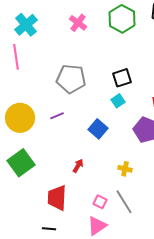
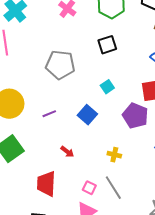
black square: (122, 78) -> (107, 45), moved
purple line: (57, 116) -> (49, 114), moved
red arrow: (78, 166) -> (67, 152), turned 96

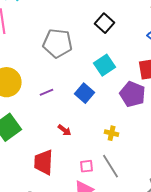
black square: (107, 45) -> (105, 23), turned -30
cyan square: (107, 87) -> (105, 65), size x1.5
pink square: (89, 188) -> (87, 166), turned -32

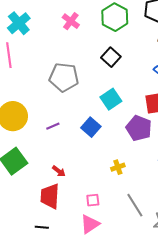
red arrow: (65, 130) -> (59, 171), moved
yellow cross: (112, 133) -> (118, 167), turned -32
gray line: (111, 166) -> (135, 205), moved

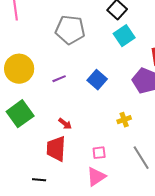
cyan square: (111, 99) -> (124, 36), moved
black line: (42, 227) -> (39, 180), moved

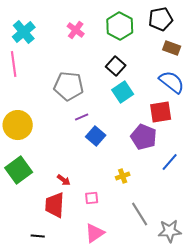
purple line: (59, 79) -> (82, 117), moved
pink square: (99, 153) -> (92, 198), moved

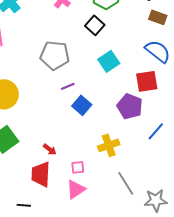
black square: (116, 66) -> (95, 25), moved
yellow cross: (123, 176) -> (109, 145), size x1.5
pink triangle: (95, 233) -> (76, 189), moved

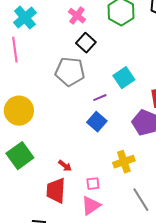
black square: (95, 25) -> (86, 43), moved
purple line: (68, 86) -> (100, 98), moved

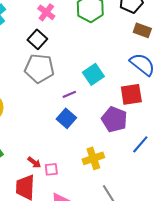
black square: (86, 43) -> (37, 39), moved
pink square: (93, 184) -> (51, 169), moved

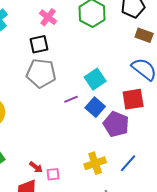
black square: (37, 39) -> (39, 44), turned 36
blue square: (66, 118) -> (95, 107), moved
blue line: (140, 144) -> (128, 163), moved

